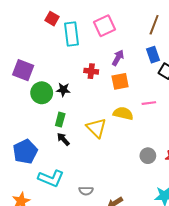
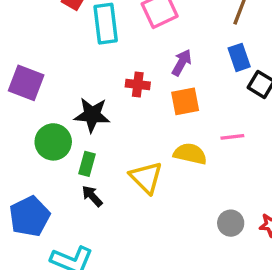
black star: (63, 90) -> (92, 115), size x1.5
green circle: (42, 93) -> (53, 142), moved

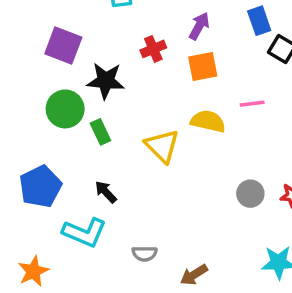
purple square: (26, 83) -> (63, 45), moved
red cross: (138, 84) -> (153, 49), turned -30
green rectangle: (87, 164) -> (100, 132), turned -40
black arrow: (92, 196) -> (106, 192), moved

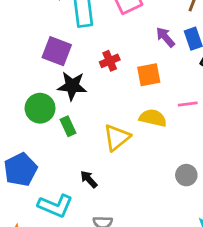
purple arrow: (199, 26) -> (165, 37), moved, turned -70
purple square: (63, 45) -> (57, 51), moved
yellow triangle: (162, 146) -> (117, 137), turned 36
black arrow: (106, 192) -> (89, 179), moved

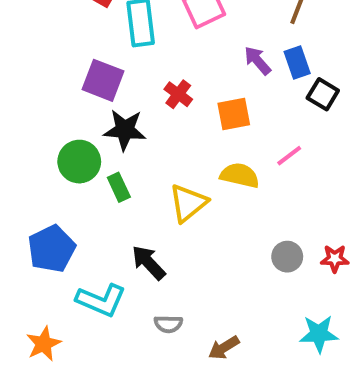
red cross: (110, 61) -> (178, 94), turned -30
pink line: (188, 104) -> (289, 156), turned -30
black arrow: (89, 179) -> (149, 263), size x1.4

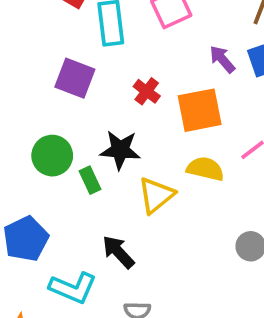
orange square: (234, 114) -> (200, 110), size x1.4
black star: (125, 130) -> (120, 150), moved

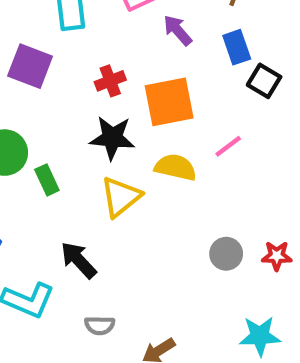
purple arrow: (222, 59) -> (178, 30), moved
red cross: (147, 91) -> (110, 81), turned 32
black star: (120, 150) -> (112, 138), moved

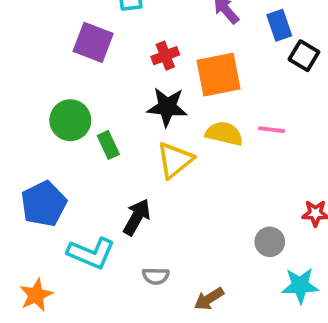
pink line: (228, 146) -> (272, 130), moved, turned 44
gray circle: (226, 254) -> (270, 242), moved
black arrow: (79, 260) -> (137, 217), turned 72

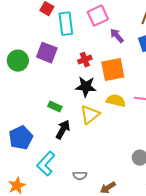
green circle: (70, 120) -> (18, 61), moved
green rectangle: (108, 145) -> (55, 107), turned -40
black arrow: (137, 217) -> (63, 130), moved
cyan L-shape: (91, 253) -> (46, 164), turned 110

